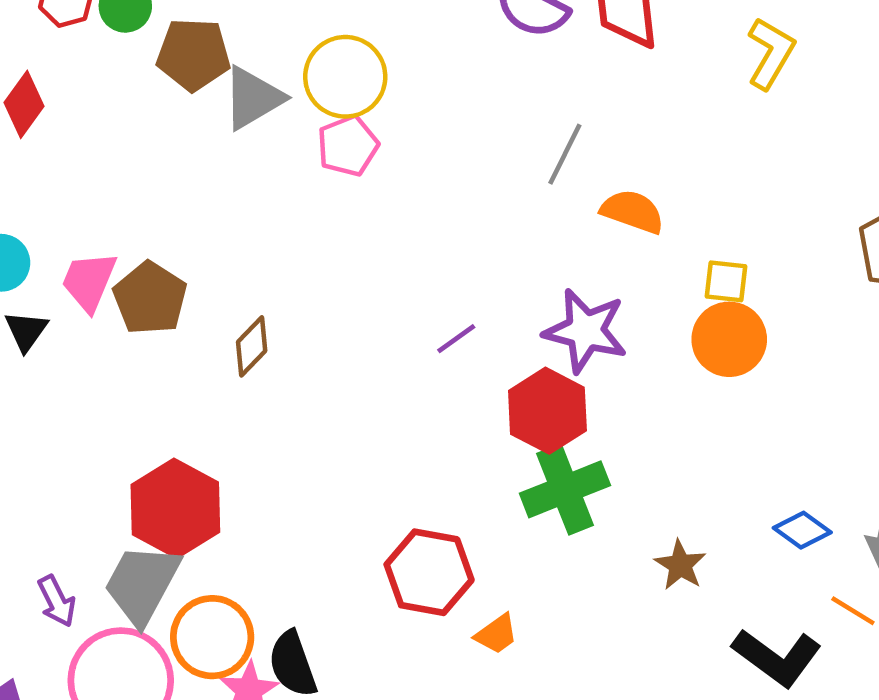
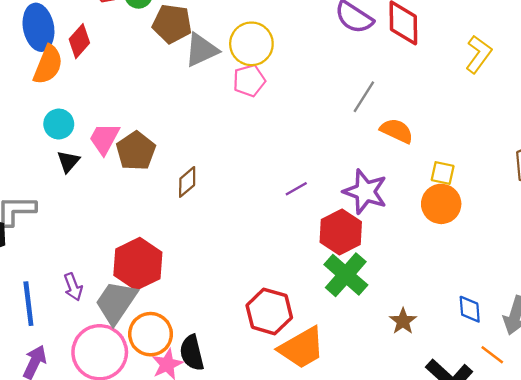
green cross: (565, 489) -> (346, 275), turned -33
blue diamond: (802, 530) -> (470, 309), turned 44
purple arrow: (57, 601) -> (73, 287), moved
orange trapezoid: (496, 634) -> (302, 348), size x2.0

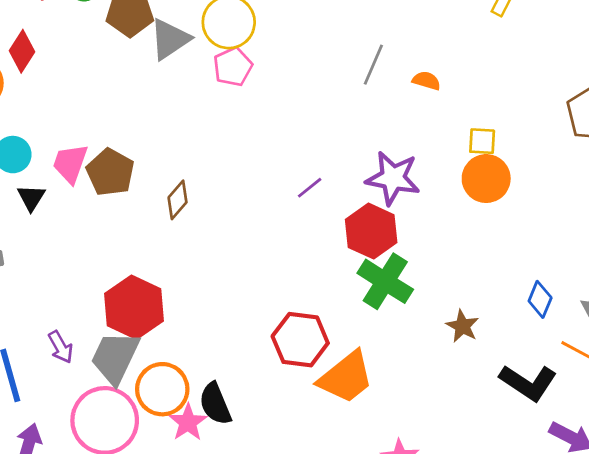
orange semicircle: (397, 131) -> (426, 81), moved, size x0.7
blue diamond: (470, 309) -> (540, 299), turned 36

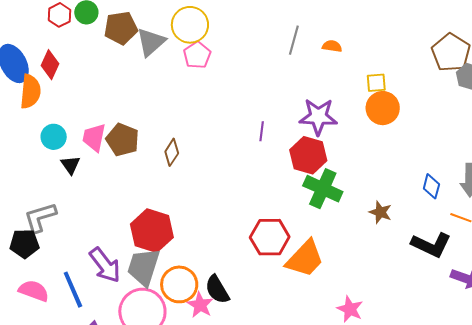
purple line: (310, 188) -> (262, 131), turned -36
purple arrow: (61, 347) -> (105, 265), size x1.6

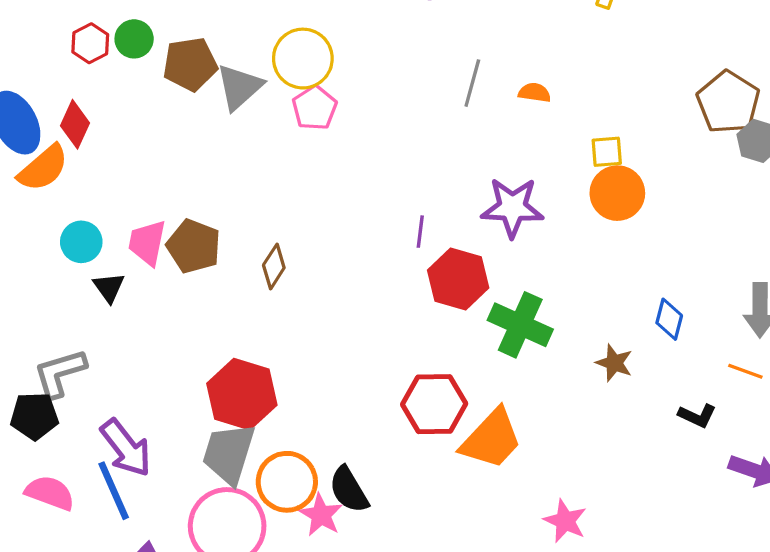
orange semicircle: (30, 91) -> (43, 168), turned 44
red hexagon: (308, 155) -> (458, 279), moved
blue diamond: (431, 186) -> (669, 319), moved
black L-shape: (431, 245) -> (697, 416), size x0.6
purple arrow: (105, 265) -> (126, 448), moved

